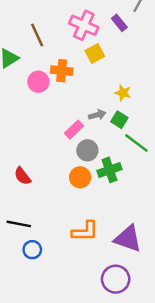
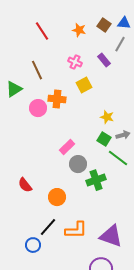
pink cross: (84, 25) -> (75, 62), size x0.6
gray arrow: (97, 115) -> (123, 135), moved
orange circle: (80, 177) -> (57, 197), moved
black line: (19, 224) -> (48, 227), moved, turned -60

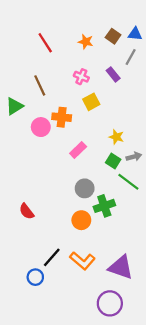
pink rectangle: (67, 147) -> (78, 150), moved
orange circle: (57, 197) -> (81, 220), moved
orange L-shape: (76, 230) -> (82, 261), turned 40

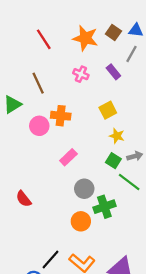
orange star: (86, 42) -> (85, 38), size x1.6
yellow square: (91, 102) -> (108, 110), moved
pink rectangle: (78, 150) -> (68, 157), moved
red semicircle: (27, 211) -> (24, 199), moved

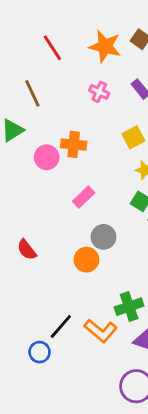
brown line: (38, 83) -> (32, 93), moved
green cross: (104, 207) -> (129, 307), moved
orange circle: (81, 221) -> (86, 260), moved

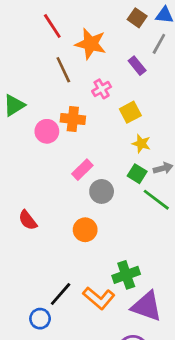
orange star: (105, 46) -> (91, 44), moved
pink cross: (99, 92) -> (102, 89), moved, turned 36
brown line: (32, 93) -> (63, 70), moved
gray circle: (104, 237) -> (102, 191), moved

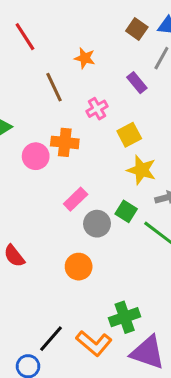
red line: (52, 26) -> (25, 37), moved
orange star: (91, 44) -> (85, 58), size x0.6
yellow star: (141, 144) -> (141, 170), size x1.4
green square: (137, 174) -> (126, 211), moved

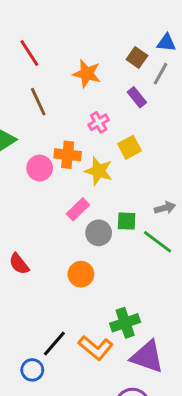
brown square: (137, 29) -> (137, 57), moved
orange star: (85, 58) -> (87, 74), size x1.4
brown line: (54, 87) -> (38, 102), moved
yellow star: (141, 170) -> (99, 171), moved
green square: (126, 211) -> (127, 221), turned -30

